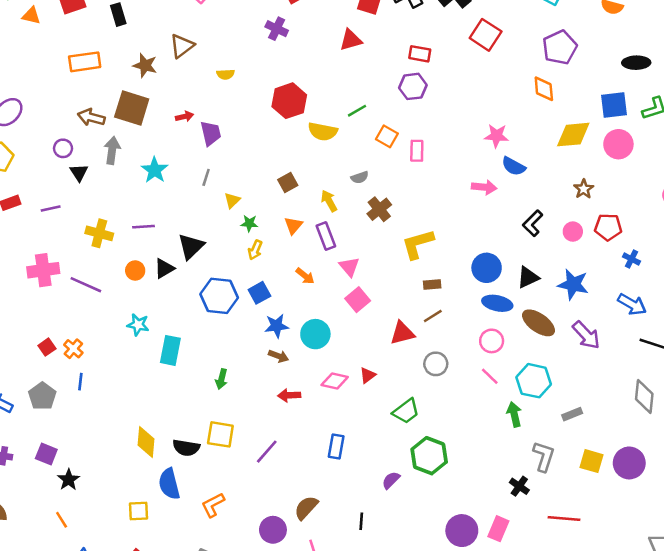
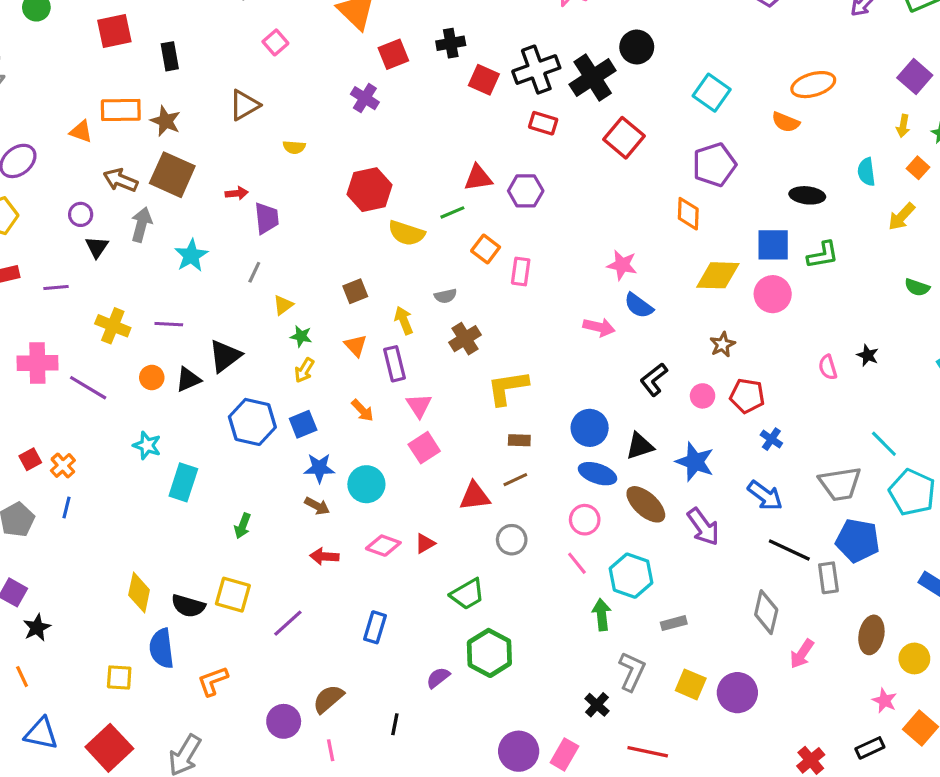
orange triangle: (31, 16) -> (81, 132), moved
red triangle: (351, 40) -> (478, 178), moved
red rectangle: (420, 54) -> (543, 123), moved
brown star: (145, 65) -> (165, 121), moved
orange triangle: (293, 225) -> (356, 346), turned -30

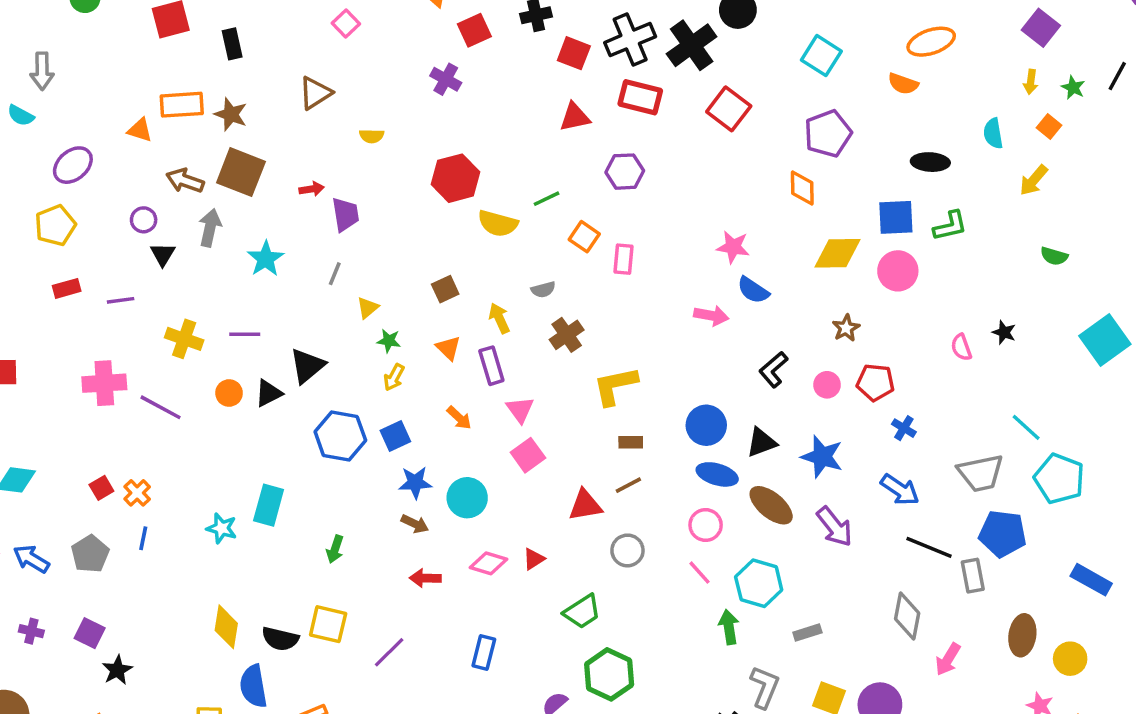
red rectangle: (543, 123) -> (640, 97), size x1.4
red triangle: (478, 178) -> (575, 117), moved
cyan star: (147, 445) -> (222, 528), moved

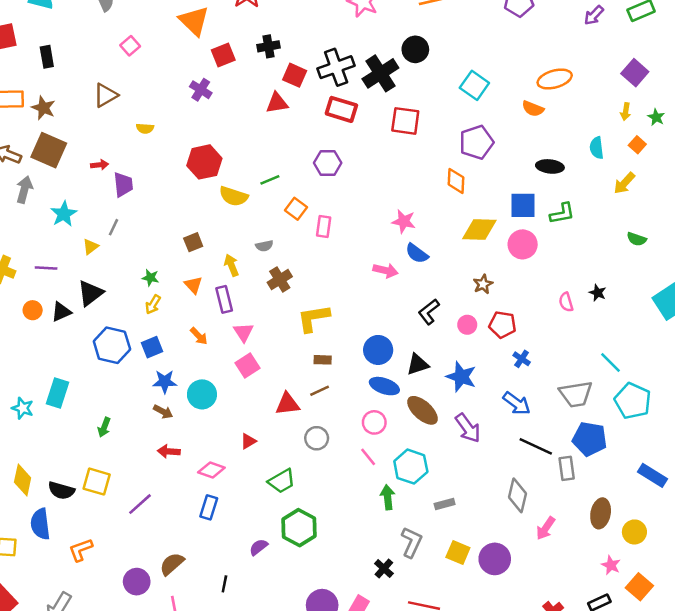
red square: (729, 109) -> (405, 121), turned -32
red triangle: (575, 117) -> (277, 103), moved
yellow triangle: (368, 308) -> (91, 247), moved
pink diamond: (489, 563) -> (211, 470), moved

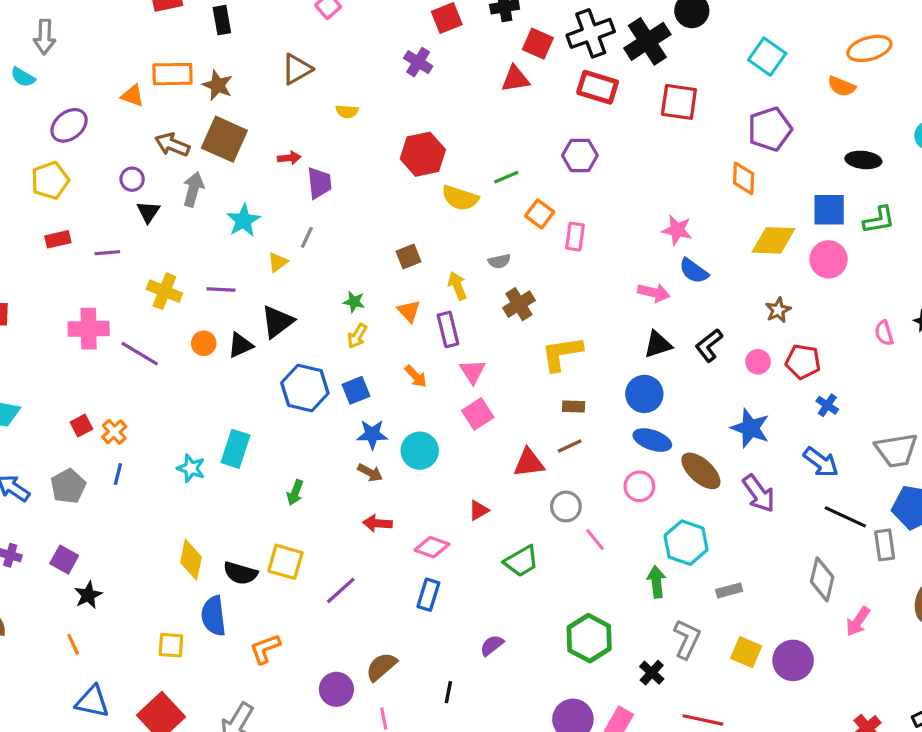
black triangle: (418, 364) -> (658, 344), moved
pink line: (368, 457) -> (595, 539), moved
green hexagon: (299, 528) -> (589, 638), moved

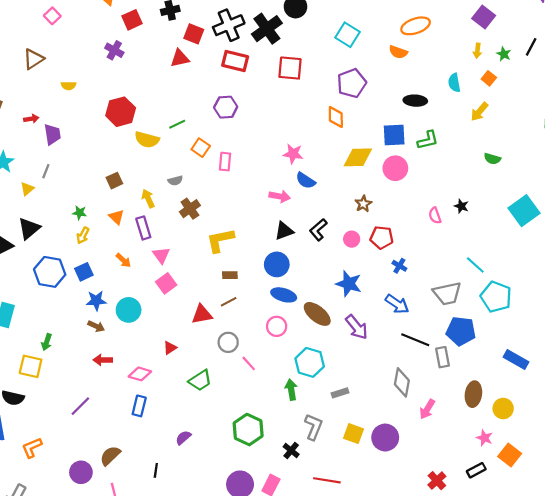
yellow square: (285, 562) -> (31, 366), moved

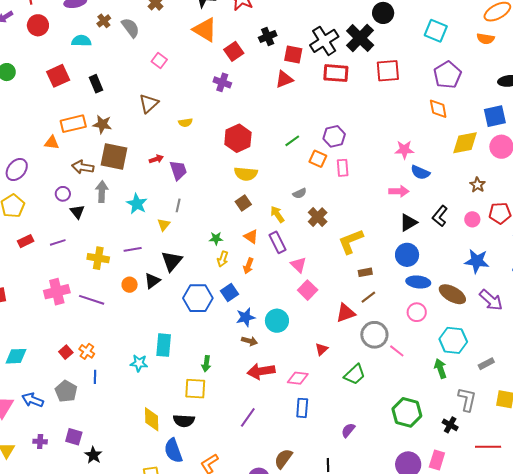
purple hexagon: (226, 107) -> (334, 136), moved
yellow semicircle: (147, 140) -> (246, 174), moved
orange arrow: (123, 260) -> (248, 266), moved, turned 77
gray circle: (228, 342) -> (374, 335), size x1.4
red arrow: (103, 360) -> (261, 371), size x1.5

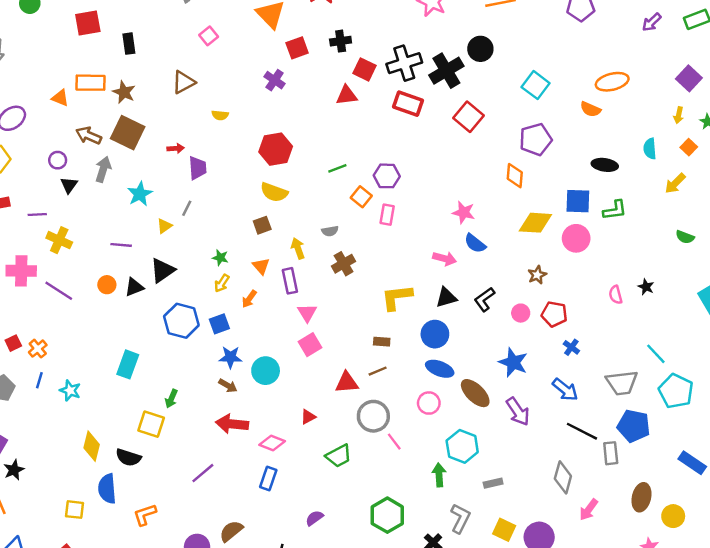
red square: (388, 71) -> (468, 117), turned 30
yellow L-shape: (351, 241) -> (397, 297), moved
yellow cross: (98, 258) -> (59, 240), moved
cyan star: (139, 363) -> (70, 390), moved

